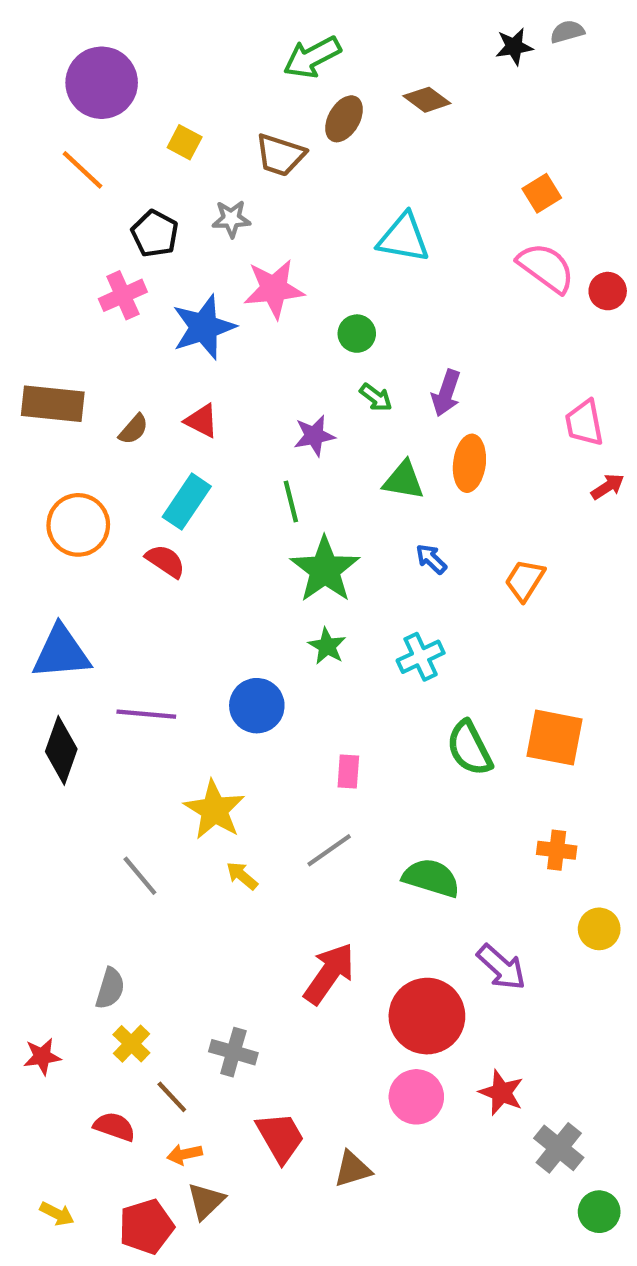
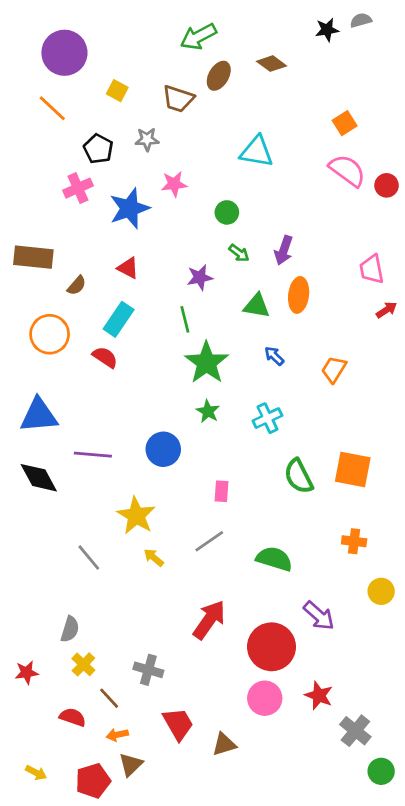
pink star: (274, 289) -> (174, 184), size x0.7
brown semicircle: (134, 429) -> (77, 286), moved
black diamond: (61, 750) -> (39, 478), turned -48

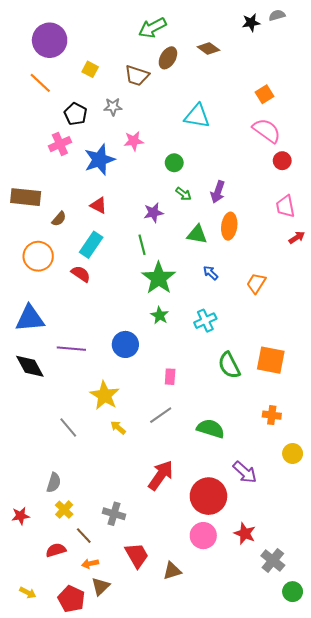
red circle: (387, 185) -> (282, 161), moved
red semicircle: (73, 717) -> (56, 550), turned -36
red pentagon: (93, 781) -> (71, 599), turned -30

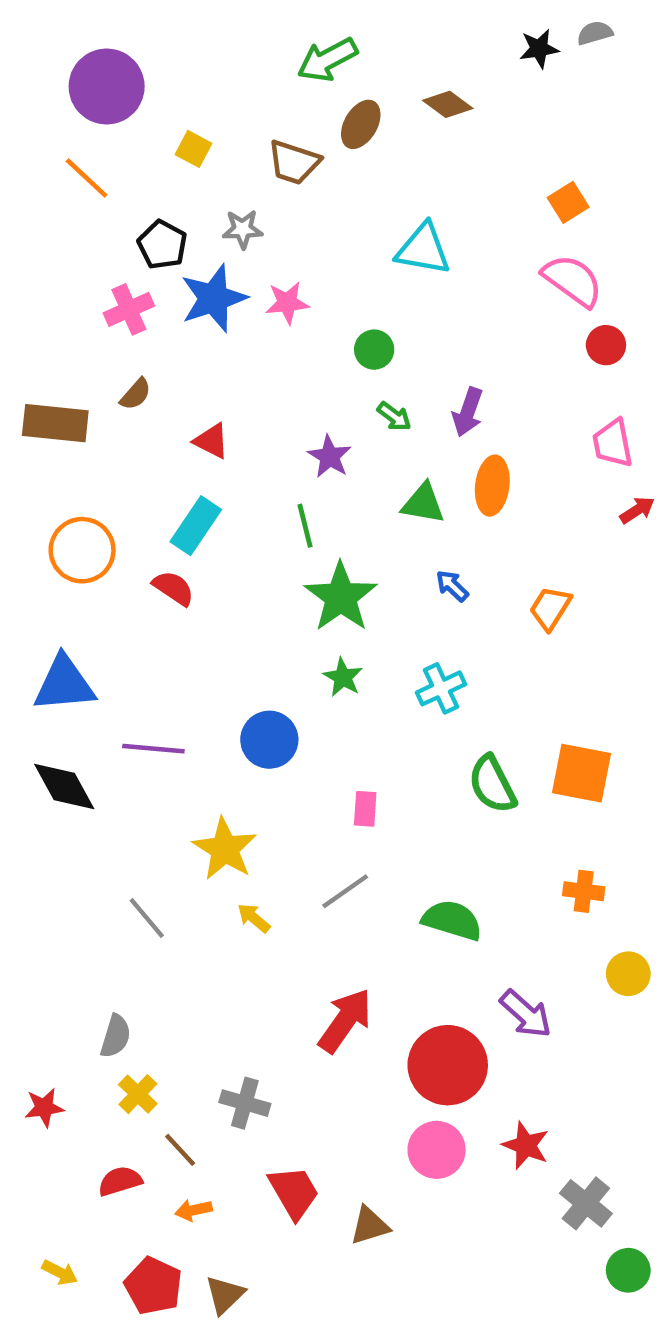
blue star: (99, 160) -> (214, 298), moved
purple star: (153, 213) -> (330, 457), turned -30
brown semicircle: (59, 219) -> (136, 394), moved
brown triangle: (100, 586) -> (225, 1295), moved

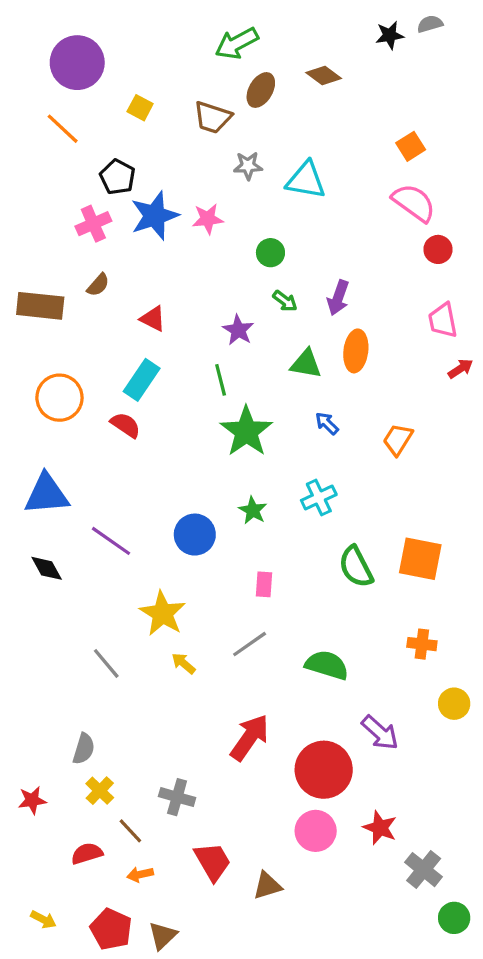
gray star: (243, 229) -> (248, 166), moved
green star: (343, 677) -> (253, 510), moved
purple line: (153, 749) -> (111, 541), turned 30
black diamond: (64, 786) -> (47, 568), size x0.7

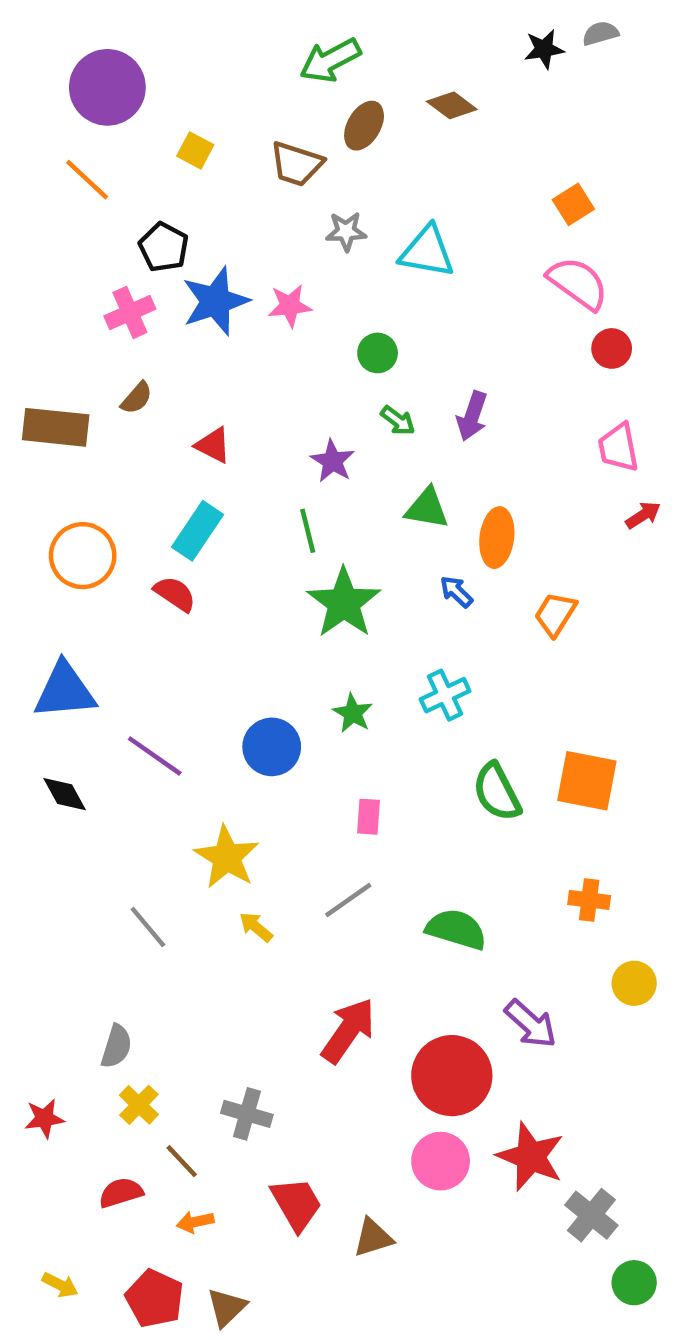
orange ellipse: (356, 351) -> (497, 538), moved
red star: (380, 828) -> (531, 1157), size x1.4

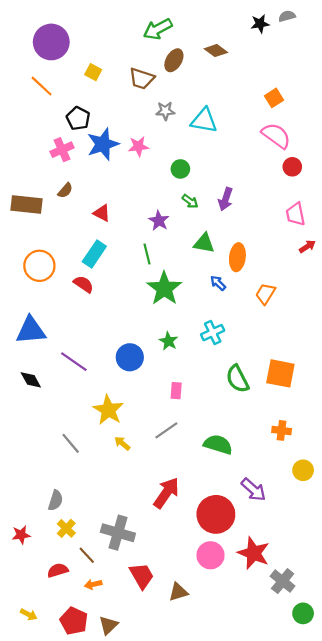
gray cross: (247, 1114) -> (118, 533), size x1.4

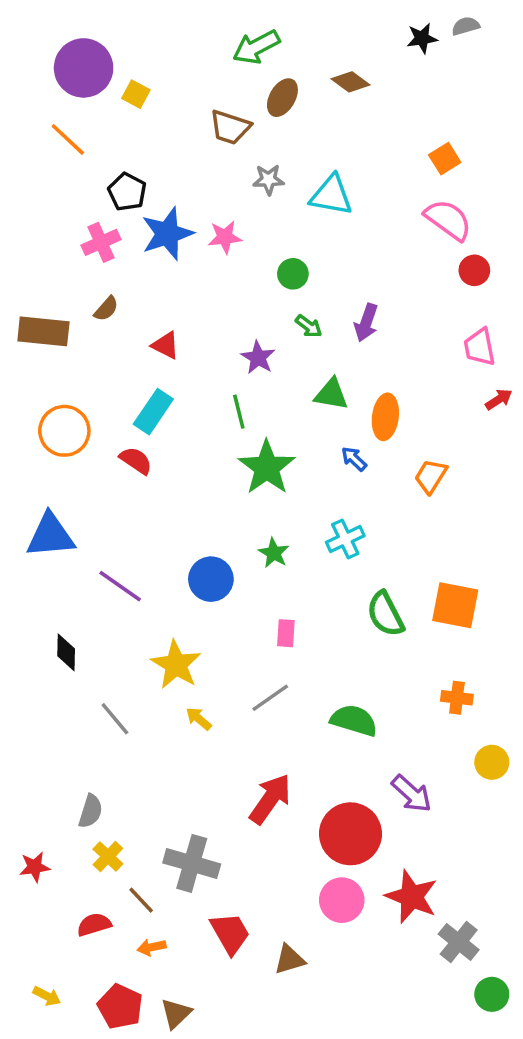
yellow square: (93, 72) -> (136, 94), moved
black diamond: (31, 380) -> (66, 652), moved, turned 30

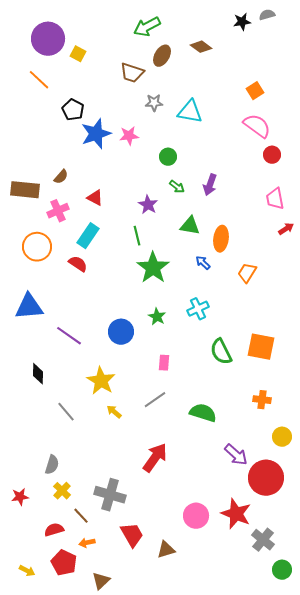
pink cross: (101, 242) -> (58, 211), moved
red circle: (350, 834) -> (266, 478), moved
red pentagon: (120, 1007) -> (64, 563), moved

